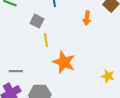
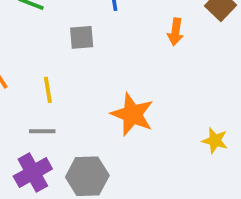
gray square: (37, 21) -> (82, 37), turned -32
yellow line: (46, 40) -> (48, 90), moved

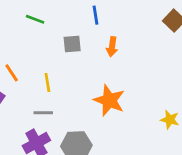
orange arrow: (175, 32) -> (112, 47), moved

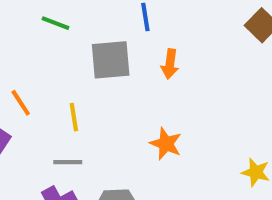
gray square: (72, 44) -> (111, 60), size x1.5
orange star: (109, 100) -> (166, 144), size x0.7

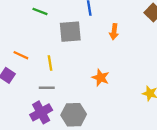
orange arrow: (170, 64) -> (114, 32), moved
orange line: (21, 103) -> (21, 55), turned -32

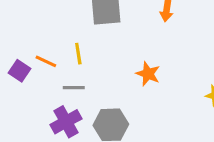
orange line: (21, 55) -> (46, 61), moved

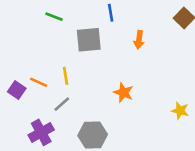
gray line: (74, 88) -> (62, 104), turned -42
purple cross: (66, 122) -> (41, 132), moved

